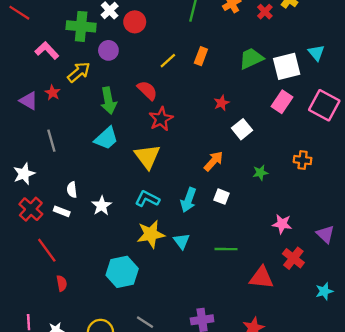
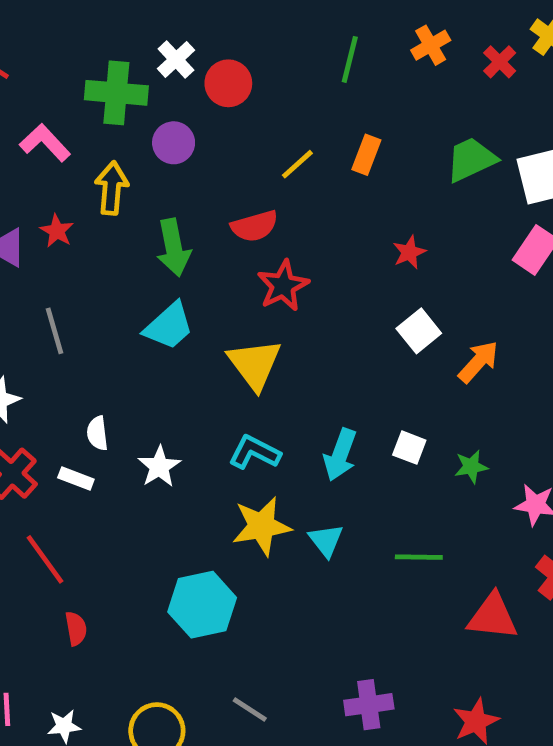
yellow arrow: (79, 72) -> (112, 188), turned -45
red semicircle: (147, 90) -> (255, 226), turned 120
white square: (242, 129) -> (419, 331), moved
orange arrow: (213, 161) -> (478, 362), moved
green star: (260, 173) -> (471, 467), moved

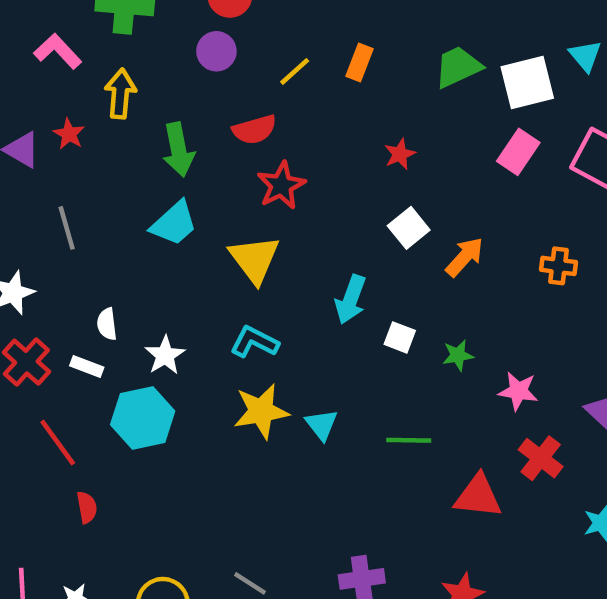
purple circle: (174, 143) -> (216, 51), moved
cyan arrow: (340, 455) -> (351, 299), moved
cyan hexagon: (202, 605) -> (143, 418), moved

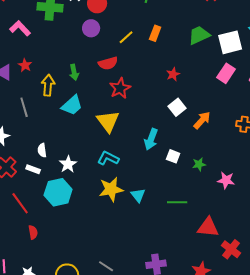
yellow arrow: (120, 94) -> (48, 85), moved
green arrow: (178, 150) -> (74, 72), size x0.7
red cross: (541, 458) -> (231, 249), moved

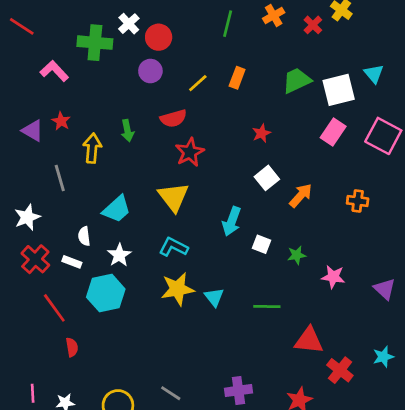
cyan trapezoid: (72, 105) -> (117, 209), moved

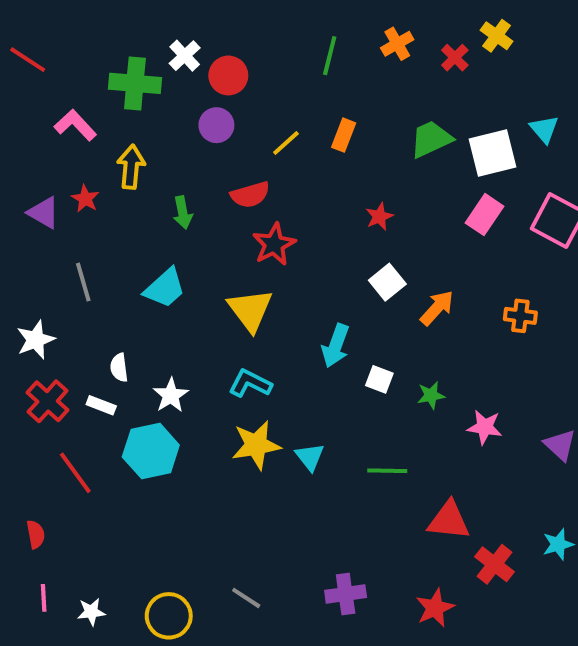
yellow arrow: (92, 148) -> (131, 167), moved
cyan trapezoid: (117, 209) -> (165, 288), moved
red semicircle: (72, 347) -> (36, 534), moved

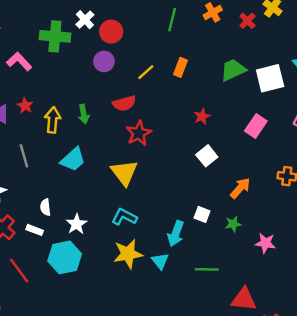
yellow arrow: (131, 167) -> (53, 120), moved
pink rectangle: (485, 215) -> (256, 126), moved
orange arrow: (437, 308) -> (240, 188), moved
cyan arrow: (336, 346) -> (176, 234), moved

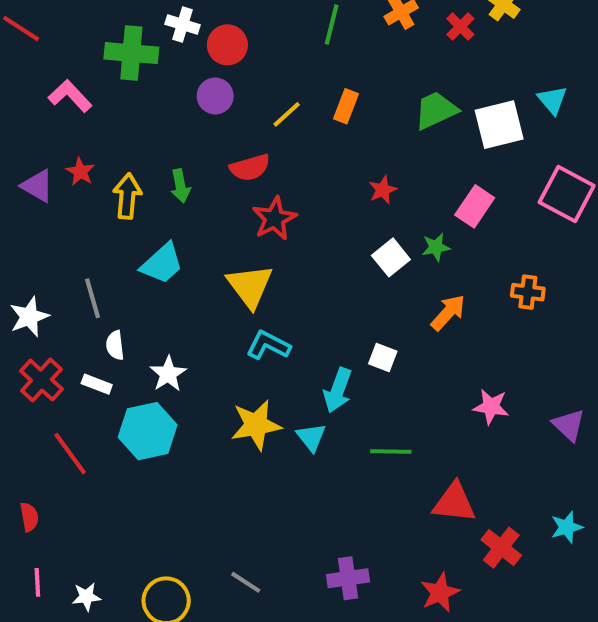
white cross: (85, 20) -> (182, 24), turned -30
gray line: (24, 156) -> (93, 298), moved
cyan L-shape: (124, 217) -> (268, 345), moved
green star: (233, 224) -> (436, 247), moved

